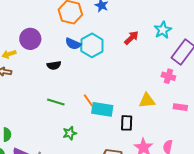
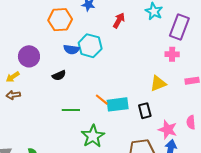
red arrow: (131, 38) -> (119, 20), moved
green star: (70, 133) -> (93, 136), size x1.6

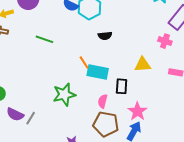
black semicircle: (59, 75) -> (105, 36), moved
green line: (71, 110) -> (44, 39), moved
pink semicircle: (191, 122) -> (103, 101), moved

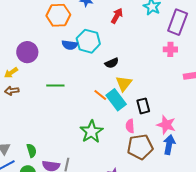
yellow triangle: (143, 65) -> (124, 84), moved, turned -30
cyan rectangle: (98, 72) -> (116, 100), turned 60

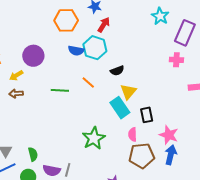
red arrow: (117, 16) -> (104, 25), moved
orange line: (100, 95) -> (88, 83), moved

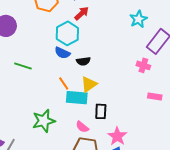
blue semicircle: (76, 51) -> (62, 53), moved
orange line: (88, 83) -> (64, 83), moved
cyan rectangle: (120, 108) -> (77, 98), turned -65
pink semicircle: (133, 134) -> (82, 127), turned -64

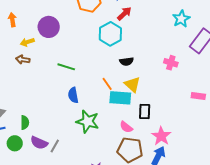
blue semicircle: (62, 53) -> (73, 95), moved, turned 56
pink cross: (143, 65) -> (171, 63), moved
yellow triangle: (89, 84) -> (132, 84), turned -42
green star: (44, 121) -> (88, 121), turned 30

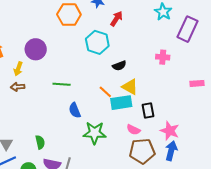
red arrow: (124, 14) -> (116, 19), moved
yellow arrow: (27, 42) -> (18, 69), turned -40
green semicircle: (25, 123) -> (40, 142), moved

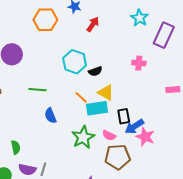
cyan hexagon: (97, 42) -> (75, 62), moved
green star: (95, 133) -> (83, 137), moved, turned -30
blue arrow: (171, 151) -> (134, 127), moved, turned -138

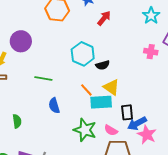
pink cross: (139, 63) -> (151, 52), moved
green star: (83, 137) -> (85, 130), turned -30
green semicircle: (16, 147) -> (17, 121), moved

